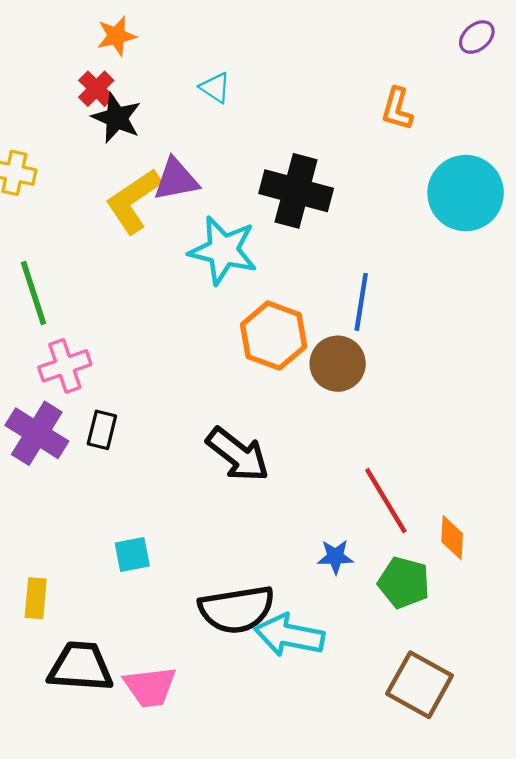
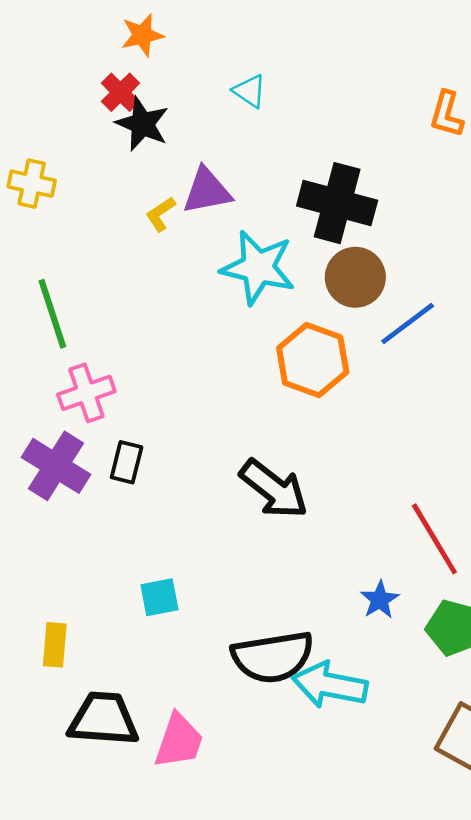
yellow L-shape: (133, 201) -> (161, 214), size x0.5
blue line: (361, 302) -> (408, 324), turned 44
brown circle: (338, 364) -> (355, 277), moved
blue star: (335, 557) -> (380, 600), turned -30
pink trapezoid: (150, 687) -> (179, 741), turned -64

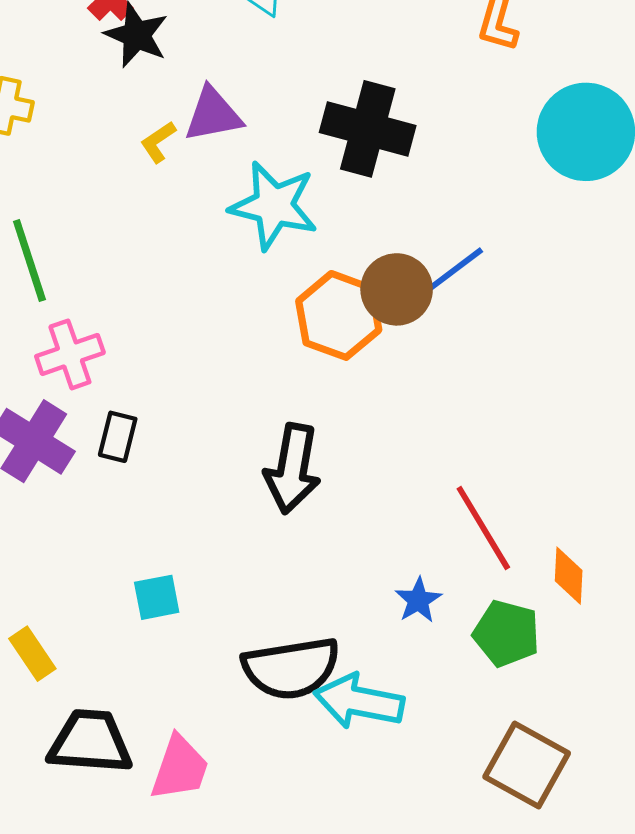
brown circle: (355, 277) -> (397, 289), moved
black arrow: (274, 489) -> (293, 469), turned 62
yellow rectangle: (55, 645) -> (32, 654), turned -39

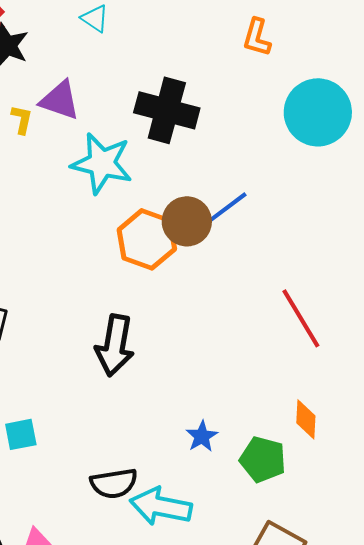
purple triangle: (213, 115) -> (60, 100), turned 30
yellow L-shape: (158, 142) -> (22, 119), turned 136
red line: (483, 528) -> (301, 318), moved
black semicircle: (291, 668) -> (114, 483), size x0.7

